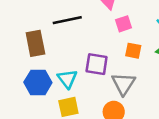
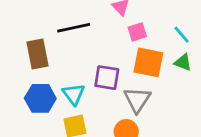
orange square: (133, 51) -> (148, 62), size x1.6

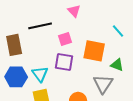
pink square: (137, 32) -> (65, 39), moved
green triangle: (183, 62) -> (117, 65), moved
gray triangle: (137, 100) -> (103, 84), moved

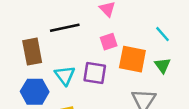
pink square: (65, 39) -> (109, 42), moved
green triangle: (117, 65) -> (163, 65), moved, turned 32
cyan triangle: (40, 74) -> (65, 75), moved

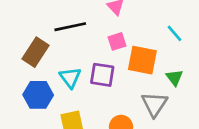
brown rectangle: (32, 52) -> (35, 52), turned 44
green triangle: (163, 65) -> (174, 77), moved

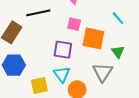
pink square: (117, 41) -> (74, 24), turned 32
cyan triangle: (70, 77) -> (62, 74), moved

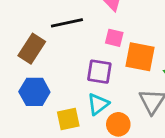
cyan triangle: (62, 74) -> (98, 104), turned 30

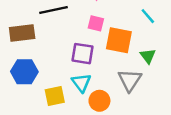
brown rectangle: (32, 49) -> (22, 33), turned 50
cyan triangle: (98, 104) -> (81, 83), turned -30

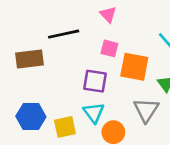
blue hexagon: (24, 72) -> (31, 116), moved

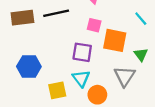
brown rectangle: (30, 59) -> (22, 18), moved
blue hexagon: (31, 116) -> (29, 66), moved

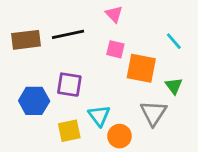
purple square: (82, 52) -> (69, 85), moved

